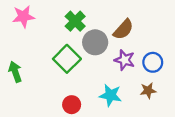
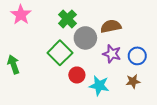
pink star: (23, 16) -> (21, 15), turned -30
brown semicircle: (123, 29) -> (111, 26), turned -144
red circle: (72, 105) -> (77, 75), moved

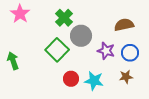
brown semicircle: (111, 26) -> (124, 25), moved
red circle: (77, 75) -> (71, 79), moved

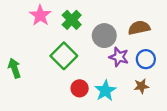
pink star: (20, 14) -> (40, 15), moved
gray circle: (81, 36) -> (104, 36), moved
cyan star: (94, 81) -> (105, 91), turned 30

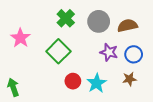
pink star: (40, 15) -> (20, 38), moved
gray circle: (104, 36) -> (99, 21), moved
green arrow: (14, 68) -> (13, 87), moved

